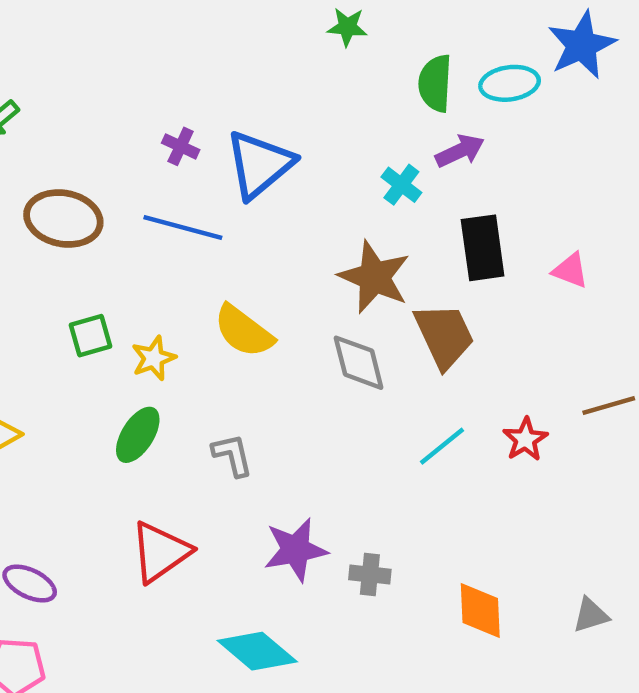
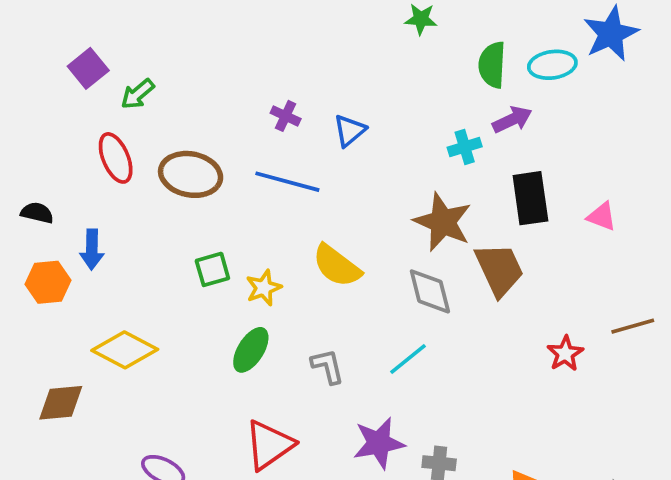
blue triangle: (259, 164) -> (350, 131), size x0.6
cyan cross: (401, 185) -> (465, 147), turned 36
cyan line: (442, 446) -> (408, 359), moved

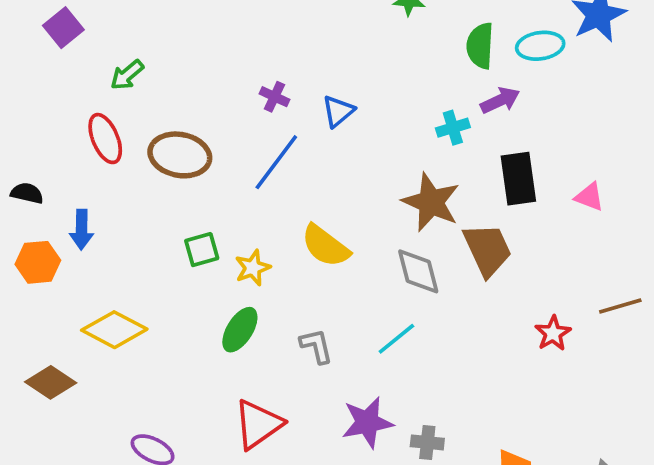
purple square: (88, 68) -> (63, 28), moved
blue line: (287, 182) -> (276, 162), turned -68
brown diamond: (61, 403) -> (51, 382), turned 39

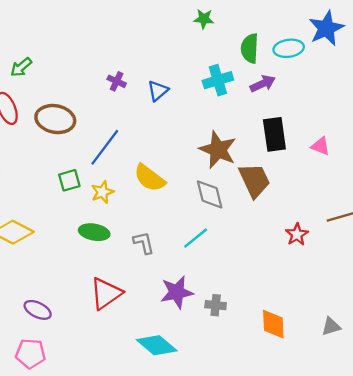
cyan cross: (453, 128) -> (218, 80), moved, size x1.4
blue line: (276, 162) -> (105, 147), moved
green ellipse: (240, 330) -> (94, 232), turned 68

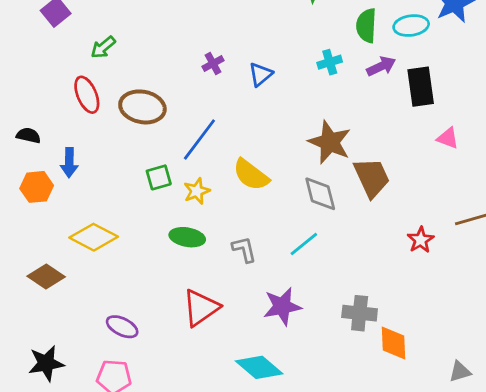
cyan cross: (218, 80) -> (330, 62), size x0.7
purple cross: (117, 81) -> (213, 64), turned 36
black rectangle: (274, 134) -> (421, 87), moved
gray cross: (216, 305) -> (360, 313), moved, size x1.4
gray triangle: (331, 326) -> (460, 371), moved

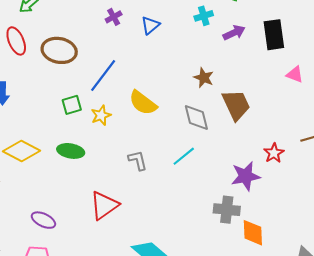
purple arrow: (381, 66) -> (234, 33), moved
brown star: (330, 142) -> (204, 78), size x0.6
green ellipse: (187, 237) -> (71, 151), moved
purple star: (282, 306) -> (246, 176), moved

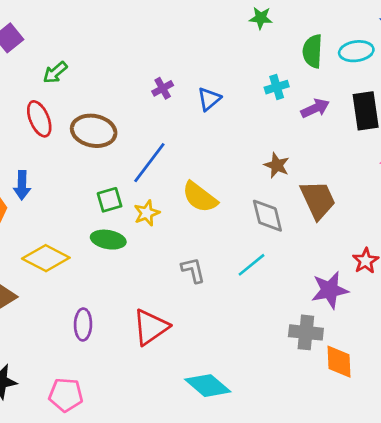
green ellipse: (71, 151) -> (108, 240), moved
purple ellipse: (43, 220) -> (83, 324), moved, turned 65

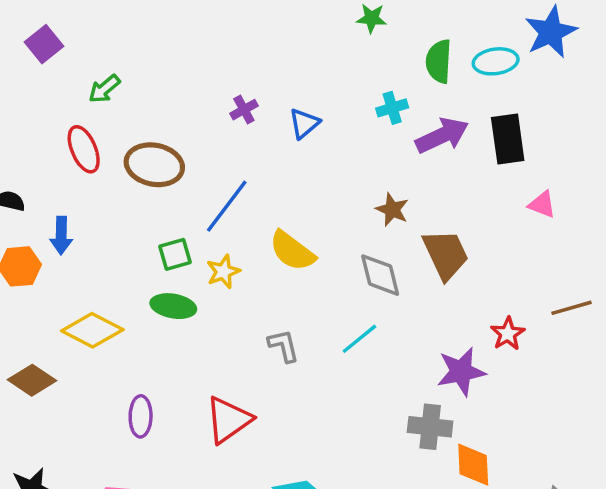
purple arrow: (315, 108) -> (442, 135), size x1.4

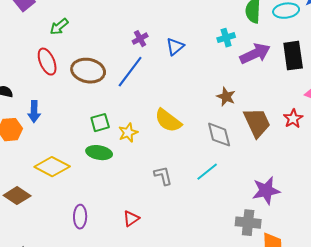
blue line: (227, 206) -> (130, 72), moved
red star: (508, 334) -> (293, 119), moved
red triangle: (228, 420) -> (131, 219), size x0.6

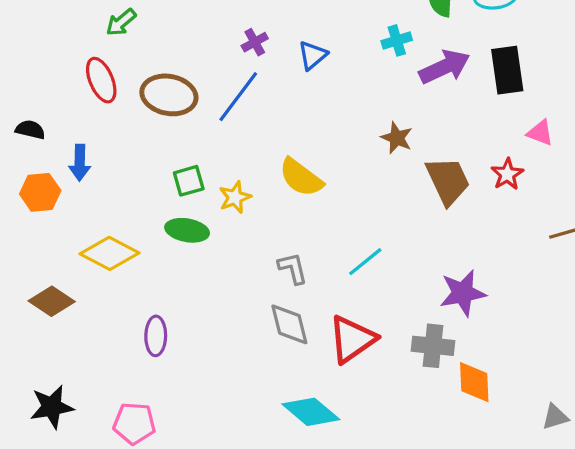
gray diamond: (219, 135) -> (289, 324), moved
red triangle: (131, 219) -> (352, 339), moved, size x1.8

